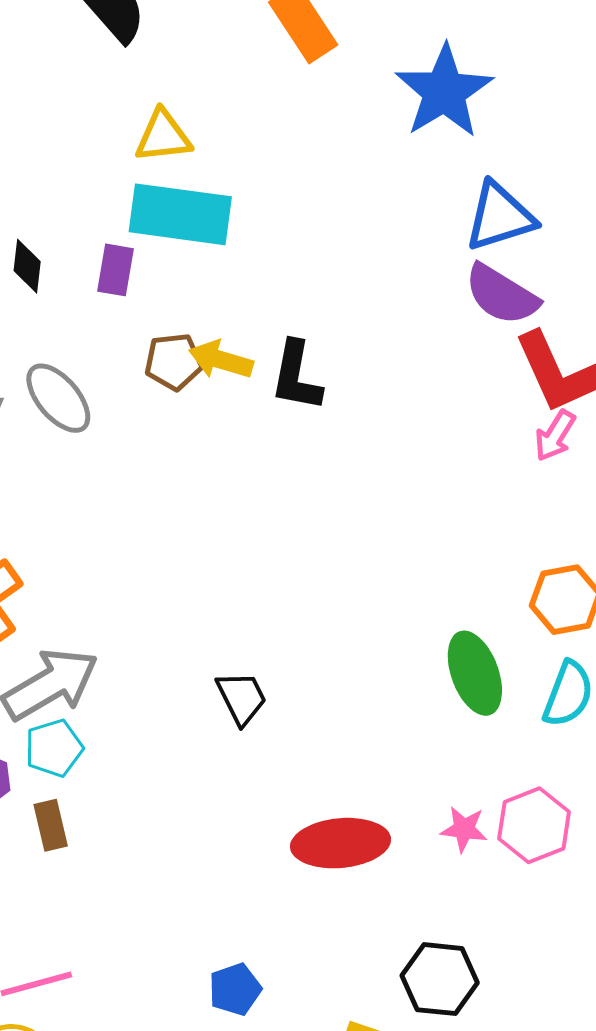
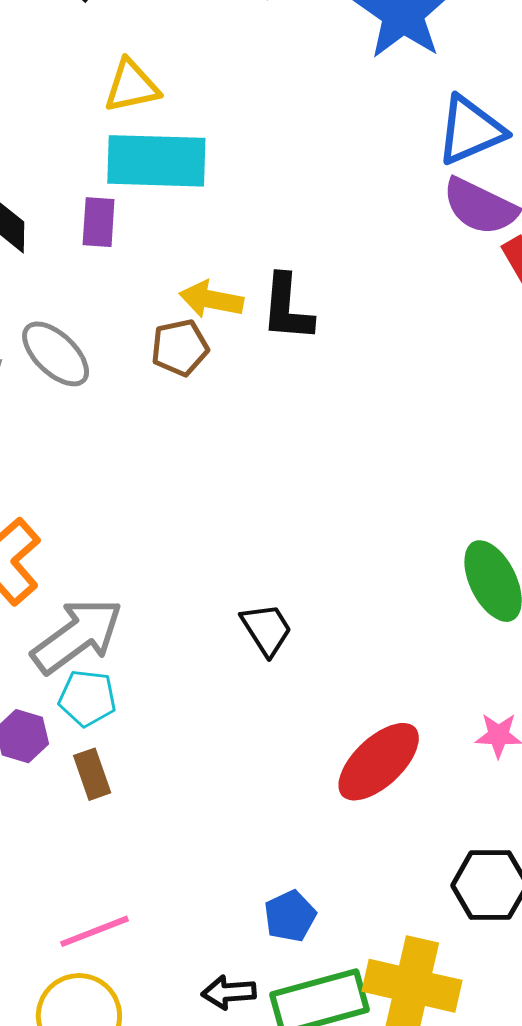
brown pentagon: (174, 362) -> (180, 348), moved
cyan pentagon: (54, 748) -> (87, 698), turned 30
red ellipse: (341, 843) -> (379, 762), turned -32

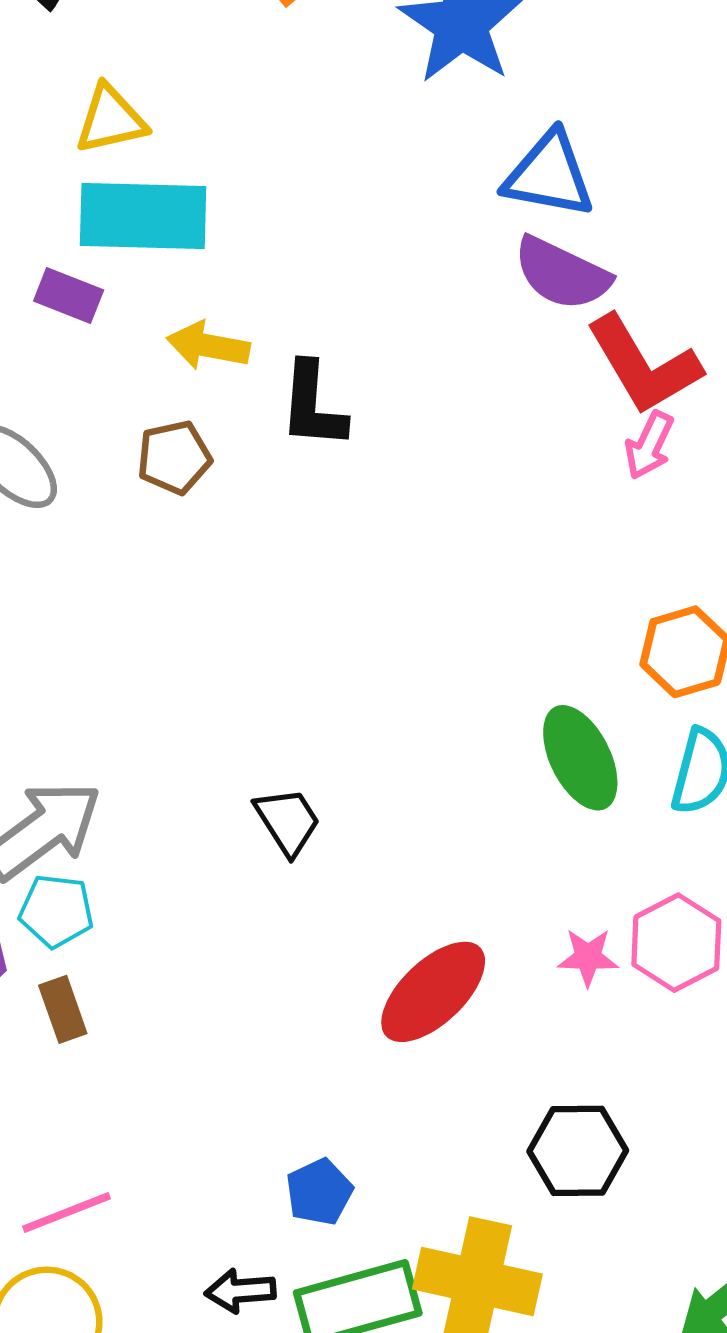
blue triangle: (470, 130) -> (549, 175), turned 34
purple rectangle: (99, 222) -> (69, 296), turned -72
yellow arrow: (211, 300) -> (208, 346), moved

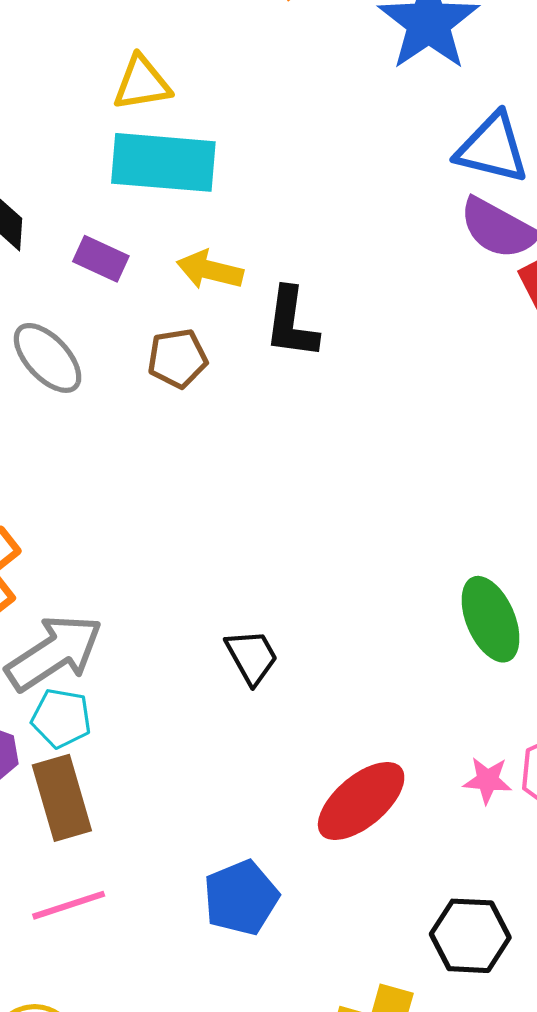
purple rectangle: (69, 296) -> (101, 259), moved
brown rectangle: (63, 1009) -> (62, 798), size x1.6
blue pentagon: (319, 1192) -> (241, 898), moved, size x1.4
pink line: (67, 1213) -> (69, 905), moved

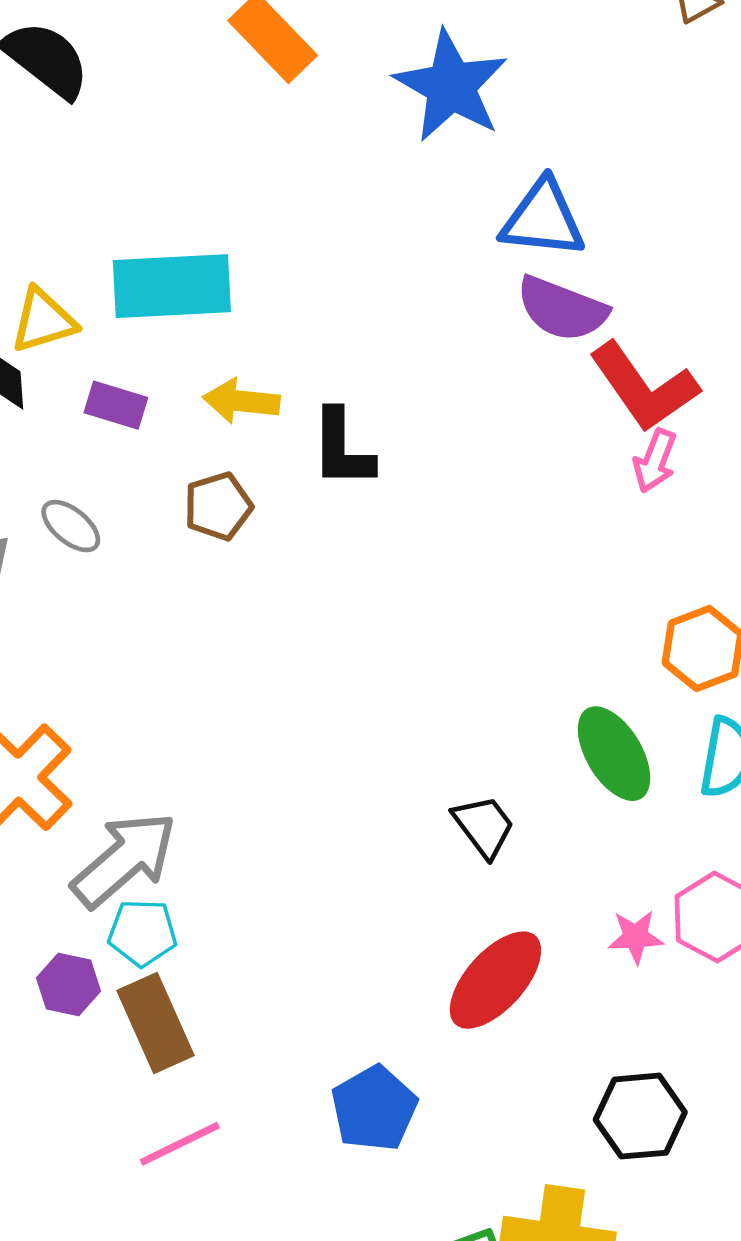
yellow triangle: (142, 83) -> (43, 320), moved
gray ellipse: (48, 358) -> (71, 526), size x0.7
black trapezoid: (252, 657) -> (484, 826), moved

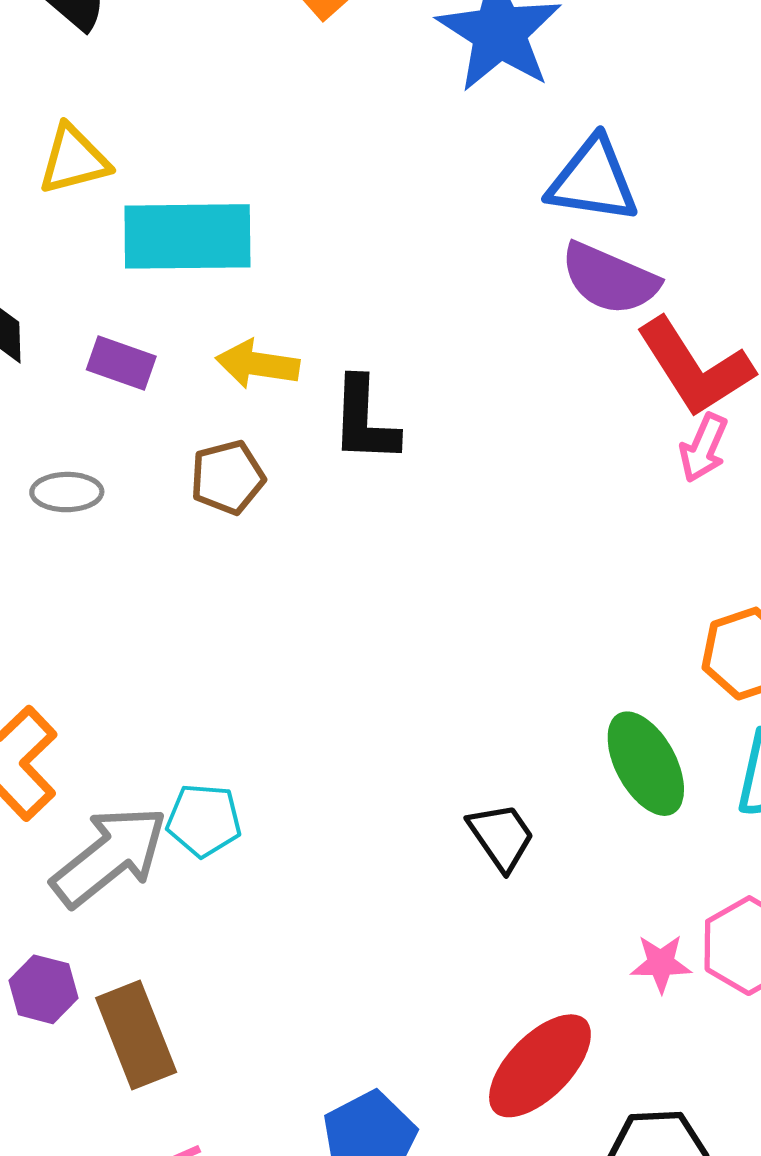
yellow triangle: (43, 320) -> (74, 160), moved
gray ellipse: (71, 526) -> (67, 492), turned -42
cyan pentagon: (142, 933) -> (204, 820), moved
red ellipse: (495, 980) -> (540, 1066), moved

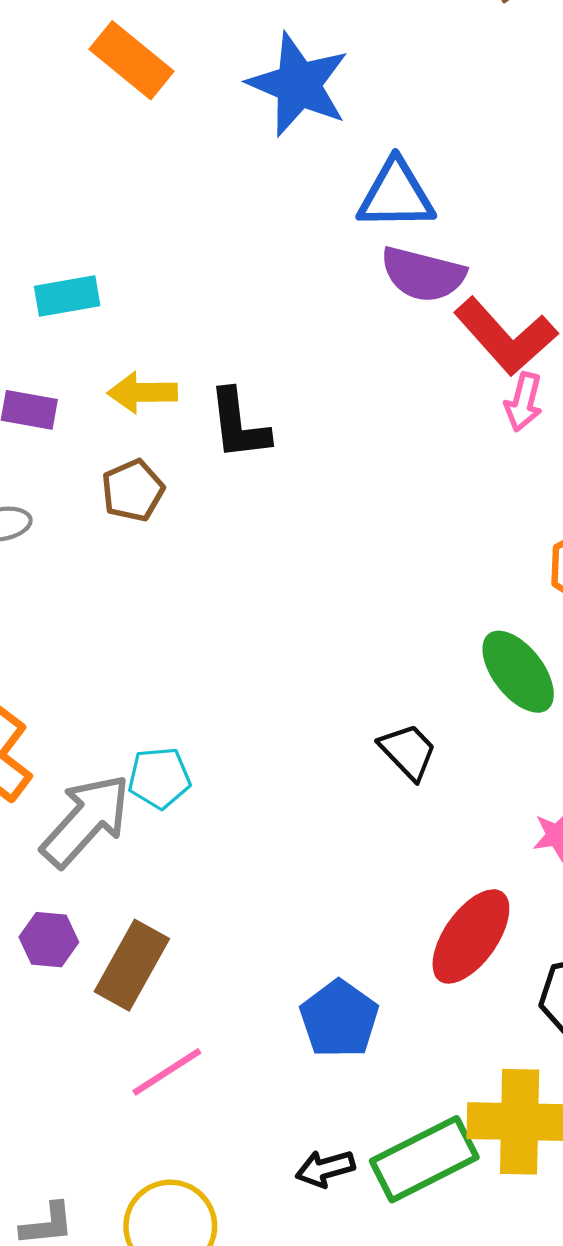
cyan rectangle: (187, 236) -> (67, 296), size x0.6
brown rectangle: (136, 1035) -> (132, 965), turned 60

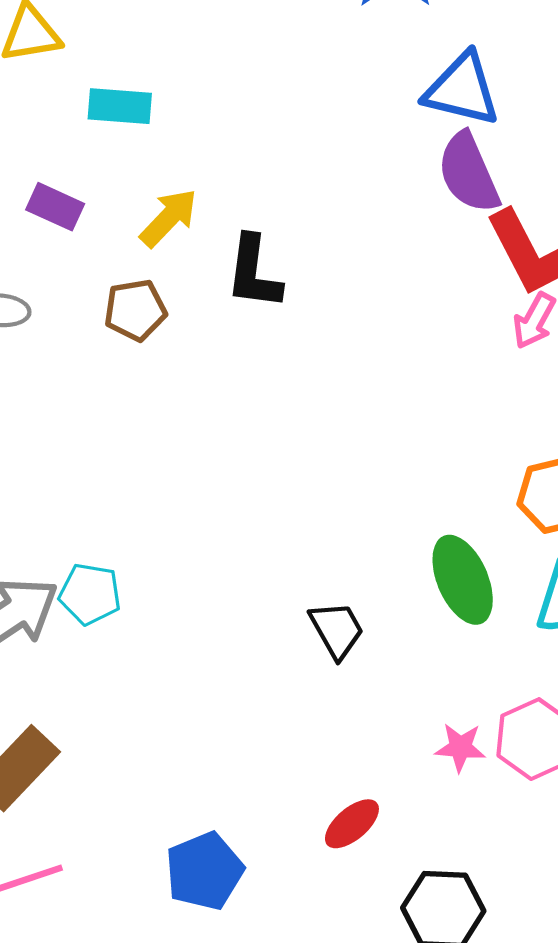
purple semicircle: (423, 274) -> (469, 173), turned 38
yellow arrow: (142, 392) -> (169, 218), turned 120
red ellipse: (471, 936) -> (352, 824), size x0.6

